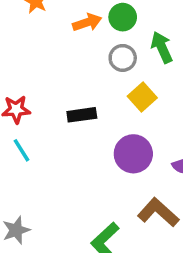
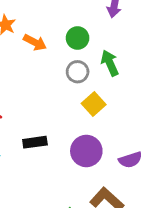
orange arrow: (87, 22) -> (35, 42), moved, turned 45
black rectangle: (82, 115) -> (35, 142), moved

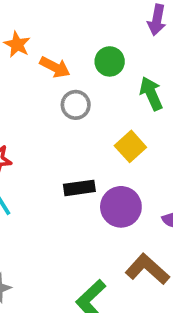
gray circle: (78, 72) -> (76, 105), moved
black rectangle: (35, 142) -> (79, 188), moved

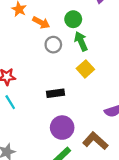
green arrow: (151, 94) -> (81, 41), moved
purple circle: (121, 207) -> (62, 128), moved

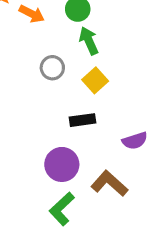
gray circle: (53, 45) -> (52, 68), moved
black rectangle: (56, 93) -> (82, 120), moved

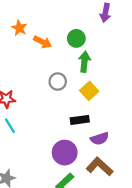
green arrow: (89, 41) -> (84, 62), turned 30
purple semicircle: (135, 141) -> (100, 139), moved

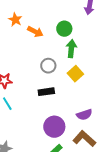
black rectangle: (80, 120) -> (46, 92), moved

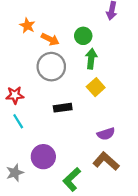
gray circle: (48, 66) -> (51, 67), moved, size x1.6
purple circle: (54, 127) -> (43, 157), moved

